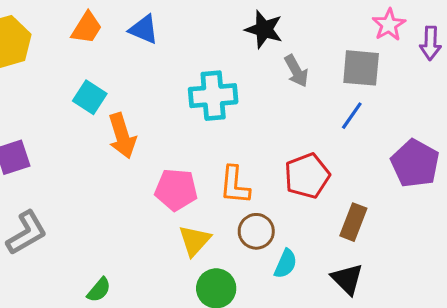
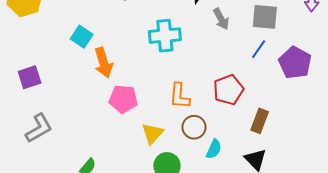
purple pentagon: (415, 163) -> (295, 63), moved
pink pentagon: (176, 190) -> (123, 99), moved

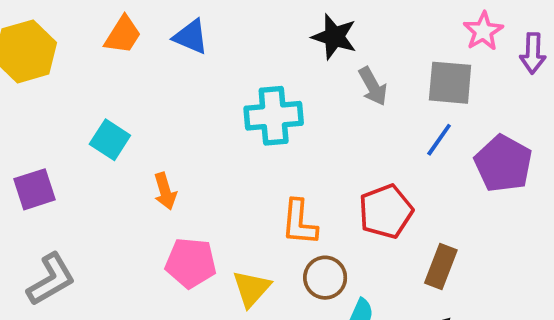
cyan square: (82, 37) -> (110, 140), moved
orange arrow: (103, 63) -> (165, 191), moved, size x0.7
pink pentagon: (123, 99) -> (191, 263), moved

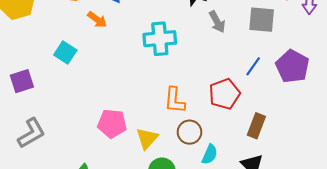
blue line: (439, 140) -> (253, 66), moved
orange arrow: (165, 191) -> (97, 20), moved, turned -36

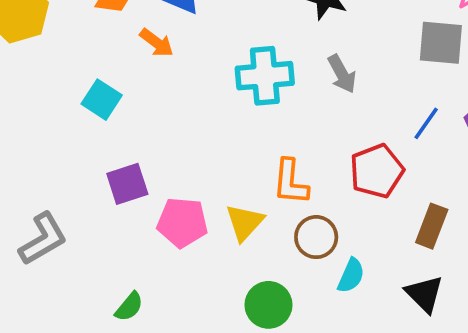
gray arrow: (217, 22) -> (342, 74), moved
purple square: (22, 81) -> (127, 184), moved
yellow triangle: (147, 138) -> (245, 222), moved

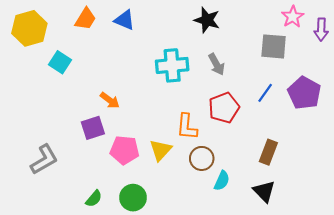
orange arrow: (157, 43) -> (110, 100), moved
cyan square: (102, 100) -> (60, 62), moved
red pentagon: (377, 171) -> (224, 108), moved
green circle: (268, 305) -> (133, 198), moved

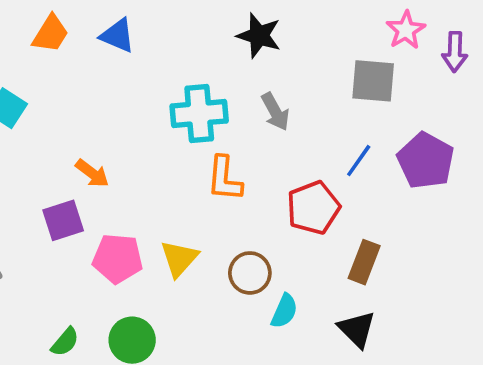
red pentagon: (224, 108) -> (313, 208), moved
orange L-shape: (187, 127) -> (225, 179), moved

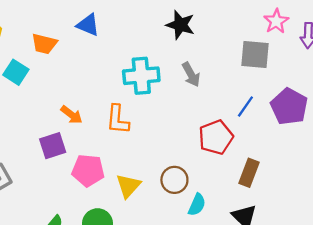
orange trapezoid: (51, 34) -> (44, 44), moved, turned 72
orange L-shape: (225, 179) -> (118, 120), moved
yellow triangle: (179, 258) -> (128, 186), moved

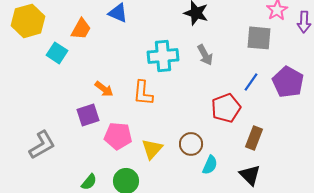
orange trapezoid: (44, 44) -> (81, 29), turned -75

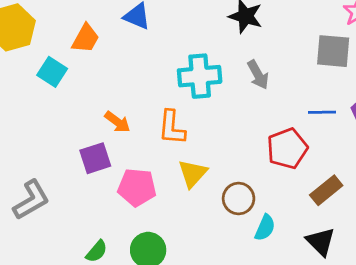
blue line: (251, 82) -> (322, 112), turned 54
brown rectangle: (254, 138) -> (326, 190), turned 30
yellow triangle: (152, 149) -> (193, 173), moved

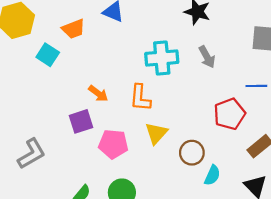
orange trapezoid: (85, 39) -> (73, 29), turned 40

